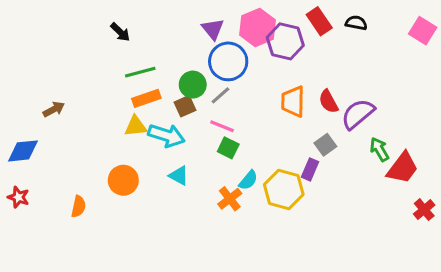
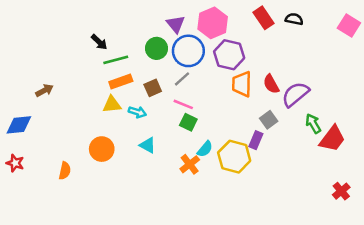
black arrow: (120, 32) -> (99, 42), moved
purple hexagon: (285, 41) -> (229, 55), moved
green circle: (193, 85) -> (157, 48), moved
cyan arrow: (166, 135) -> (137, 112), size x0.6
red cross: (424, 210) -> (341, 191), moved

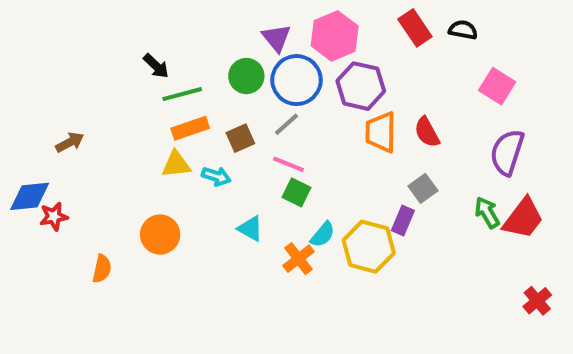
pink square: (349, 25) -> (497, 86), moved
purple semicircle: (295, 94) -> (507, 152), moved, turned -32
green arrow: (313, 124) -> (487, 212), moved
cyan triangle: (148, 145) -> (250, 229), moved
red star: (15, 163) -> (54, 216), moved, turned -30

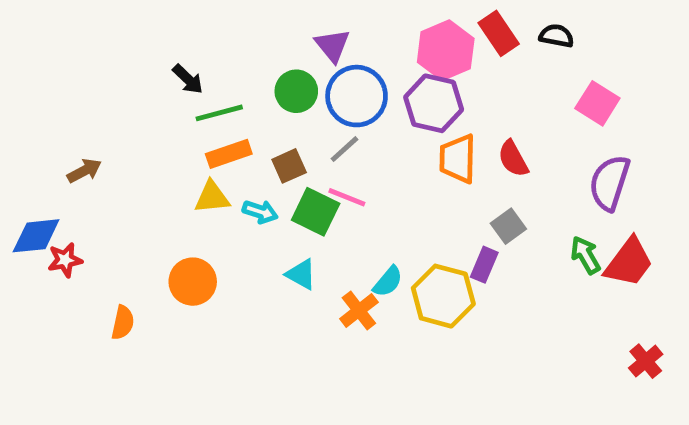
pink hexagon: (335, 36) -> (446, 50), moved
green square: (297, 192) -> (316, 212), moved, size x1.4

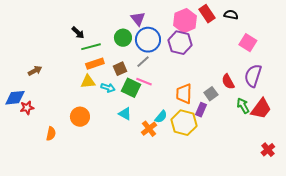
orange trapezoid: (458, 159) -> (184, 94), moved
red semicircle: (513, 159) -> (228, 82), moved

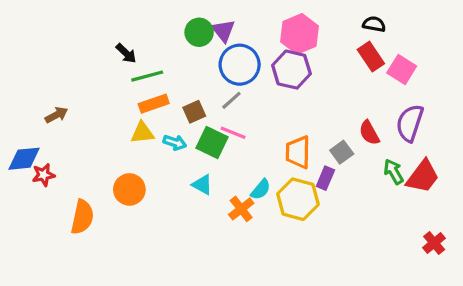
red rectangle: (207, 14) -> (371, 57), moved
green circle: (123, 38) -> (199, 32), moved
orange semicircle: (51, 134) -> (82, 217), size x1.5

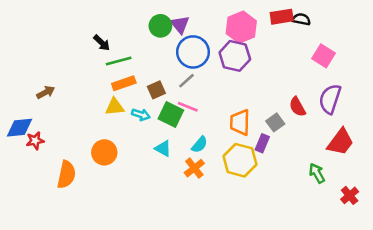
red rectangle: (371, 57) -> (282, 17), moved, turned -65
green arrow: (394, 172) -> (317, 173), moved
cyan semicircle: (261, 189) -> (200, 145), moved

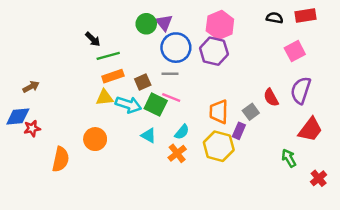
red rectangle: (282, 17) -> (305, 15), moved
pink square: (323, 56) -> (295, 51), turned 30
gray line: (186, 81) -> (170, 74), turned 42
brown arrow: (46, 92) -> (31, 87), moved
cyan arrow: (141, 115) -> (128, 105), size x1.5

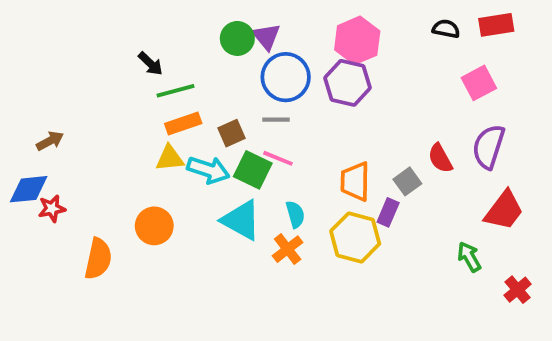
cyan semicircle: (182, 132) -> (295, 214), turned -56
cyan triangle: (149, 136) -> (241, 220), size x1.6

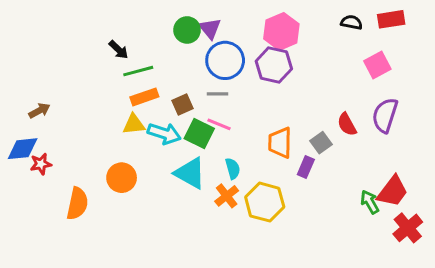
red trapezoid: (504, 210) -> (393, 191), moved
yellow hexagon: (355, 237) -> (265, 202), moved
red cross: (518, 290) -> (408, 228), size x1.4

